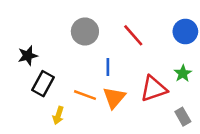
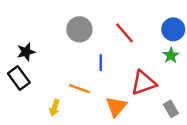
green star: (183, 73) -> (171, 55), moved
black rectangle: (43, 84) -> (19, 78), moved, turned -65
orange triangle: (114, 98) -> (116, 107), moved

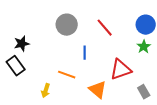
orange triangle: (116, 107) -> (98, 90), turned -30

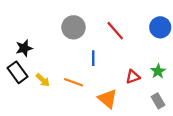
green star: (144, 47) -> (158, 71), moved
red triangle: (121, 70) -> (133, 77), size x0.6
yellow arrow: (46, 91) -> (43, 80), moved, turned -64

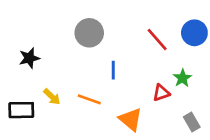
red line: (115, 31) -> (157, 39), moved
green star: (158, 71) -> (182, 78), moved
black rectangle: (17, 72) -> (21, 110), moved, turned -55

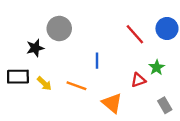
gray circle: (89, 33) -> (59, 28), moved
black star: (29, 58) -> (35, 48), moved
black rectangle: (21, 110) -> (18, 77), moved

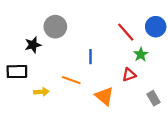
green star: (157, 67) -> (141, 54), moved
yellow arrow: (44, 84) -> (41, 92), moved, turned -48

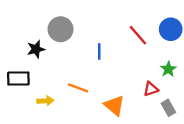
green star: (141, 54) -> (168, 69), moved
blue line: (91, 57) -> (99, 52), moved
red triangle: (129, 75) -> (151, 89), moved

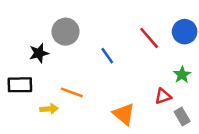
blue line: (99, 52) -> (107, 56), turned -35
orange line: (78, 88) -> (72, 92), moved

